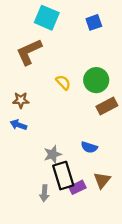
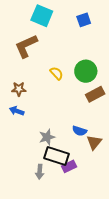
black rectangle: (63, 176) -> (56, 156), turned -55
brown triangle: (102, 180) -> (94, 142), moved

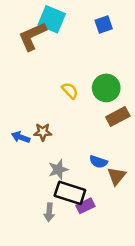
brown L-shape: (26, 46) -> (32, 36), moved
brown star: (19, 89) -> (43, 132), moved

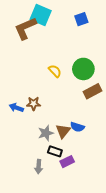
brown triangle: (117, 176) -> (63, 131), moved
black rectangle: (70, 193) -> (55, 151), size x0.6

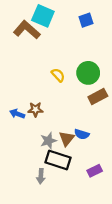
brown L-shape: (25, 28) -> (27, 30), turned 65
black rectangle: (55, 151) -> (58, 160), size x1.6
purple rectangle: (67, 162) -> (95, 171), moved

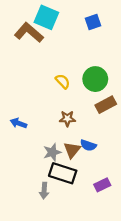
brown star: (35, 109) -> (67, 119), moved

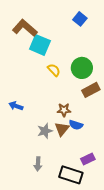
cyan square: (46, 17) -> (40, 45), moved
blue square: (93, 22) -> (80, 19), turned -32
brown star: (67, 119) -> (64, 110), moved
black rectangle: (63, 173) -> (71, 175), moved

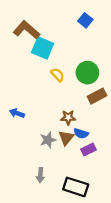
purple rectangle: (88, 159) -> (88, 150), moved

